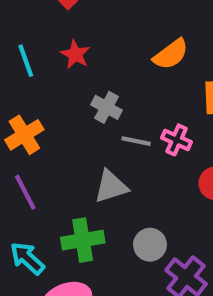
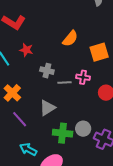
gray triangle: (111, 187) -> (47, 108), moved
green cross: (83, 240) -> (63, 133), moved, turned 30

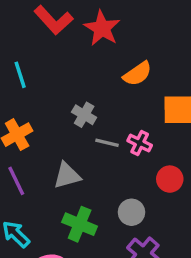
red star: (26, 50) -> (102, 28), moved, size x1.5
gray circle: (83, 129) -> (131, 212), moved

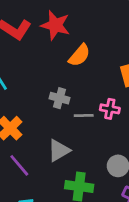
orange semicircle: (137, 74) -> (79, 55), moved

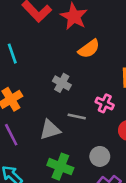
gray line: (84, 116) -> (77, 116), moved

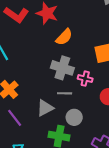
gray cross: (62, 83) -> (62, 68), moved, size x1.5
gray circle: (100, 156) -> (74, 117), moved

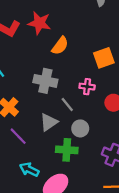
gray cross: (62, 68) -> (45, 81), moved
gray line: (65, 93) -> (67, 105), turned 56

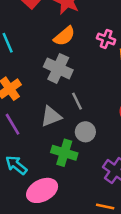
orange semicircle: (60, 46) -> (64, 36), moved
pink cross: (87, 87) -> (106, 39), moved

